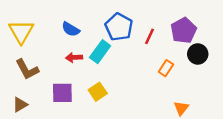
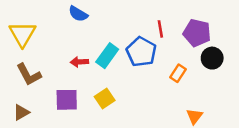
blue pentagon: (119, 27) -> (141, 52), moved
blue semicircle: (71, 29) -> (78, 14), moved
purple pentagon: (184, 30) -> (197, 33), turned -30
red line: (149, 36) -> (160, 29), moved, turned -35

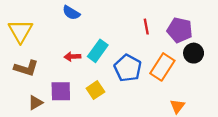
blue pentagon: (141, 52) -> (128, 68), moved
orange rectangle: (178, 73) -> (162, 67), size x1.6
brown L-shape: (29, 75) -> (26, 68), turned -45
brown triangle: (21, 112) -> (35, 103), moved

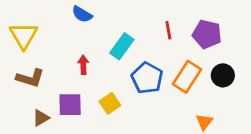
cyan rectangle: (98, 51) -> (122, 46), moved
black circle: (194, 53) -> (223, 75), moved
red arrow: (72, 57) -> (83, 65), turned 91

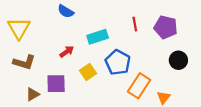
cyan rectangle: (122, 46) -> (98, 37), turned 36
red arrow: (83, 65) -> (67, 52), turned 56
orange rectangle: (187, 77) -> (139, 86), moved
yellow square: (110, 103) -> (88, 72), moved

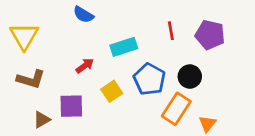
black circle: (178, 60) -> (190, 77), moved

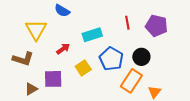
yellow triangle: (24, 36) -> (36, 30), moved

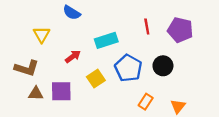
yellow triangle: (36, 30) -> (42, 35), size x0.7
orange rectangle: (131, 81) -> (146, 102), moved, size x0.6
brown triangle: (31, 89) -> (36, 94), moved, turned 32

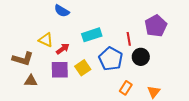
red line: (147, 27) -> (129, 39), moved
purple pentagon: (180, 30) -> (156, 26), turned 30
yellow triangle: (42, 35) -> (46, 40), moved, turned -35
purple square: (61, 91) -> (60, 70), moved

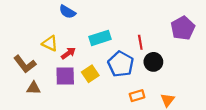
purple pentagon: (156, 26) -> (183, 28), moved
brown L-shape: (23, 59) -> (25, 64), turned 35
orange rectangle: (126, 88) -> (137, 96), turned 40

